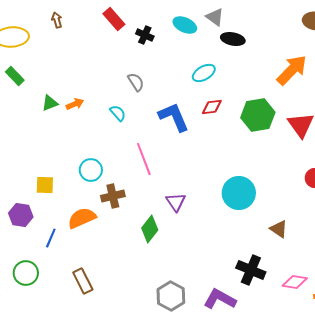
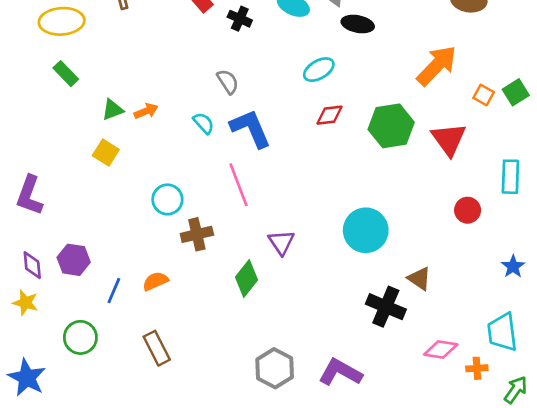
blue L-shape: (174, 117) -> (251, 128), moved
yellow square: (45, 185) -> (106, 153), moved, turned 30
orange semicircle: (82, 218) -> (155, 281), moved, size x0.7
black cross: (251, 270) -> (386, 307), moved

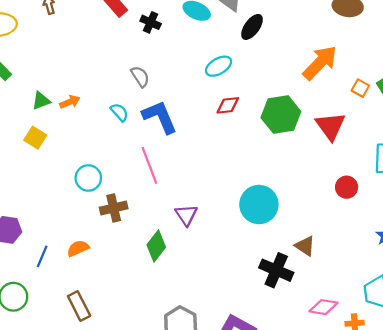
black ellipse: (358, 24) -> (252, 27), turned -65

